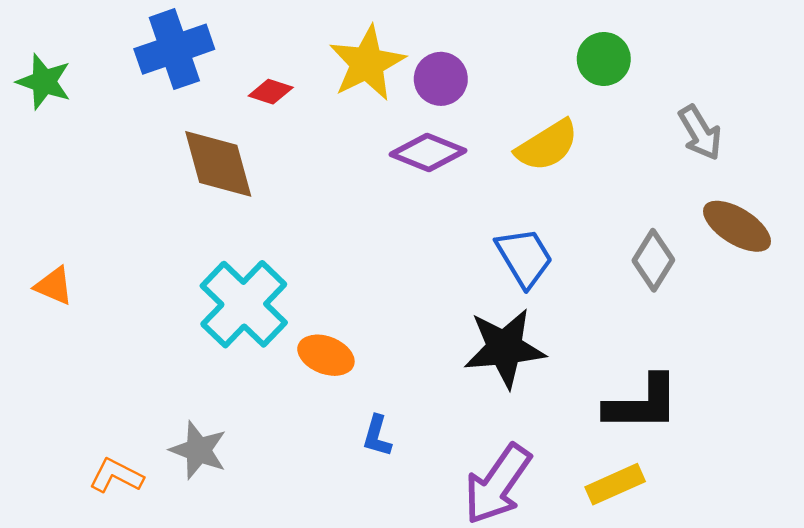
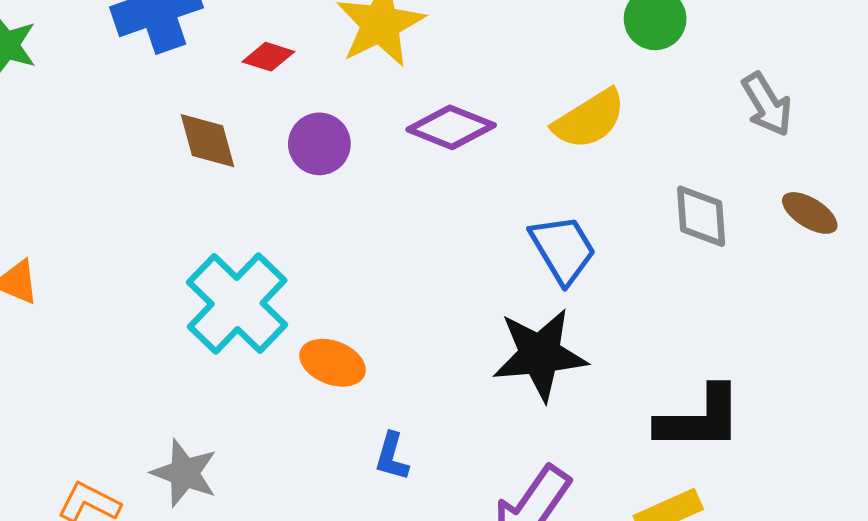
purple circle: (441, 79) -> (319, 144), moved
brown diamond: (218, 164) -> (207, 141), size x0.7
brown ellipse: (737, 226) -> (810, 213), size x0.7
gray diamond: (653, 260) -> (701, 216), moved, turned -36

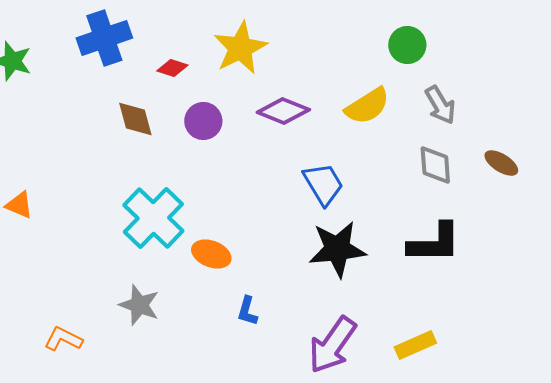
gray arrow: (767, 104) -> (440, 105), moved
blue trapezoid: (563, 249) -> (323, 184), moved
black L-shape: (700, 419) -> (434, 243), moved
gray star: (184, 473) -> (139, 305), moved

